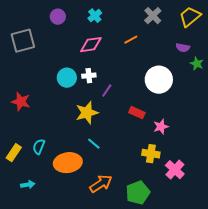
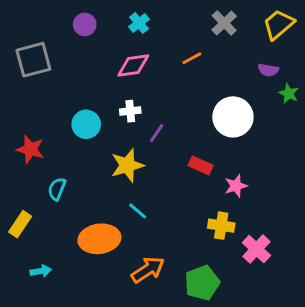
cyan circle: (67, 78) -> (86, 124), moved
cyan semicircle: (39, 147) -> (57, 189), moved

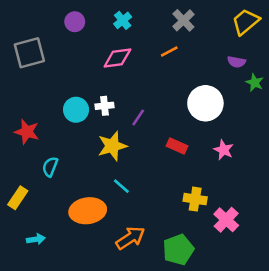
gray cross: (224, 23) -> (183, 20), moved
white cross: (130, 111) -> (104, 106), moved
pink star: (236, 186) -> (224, 150), moved, turned -30

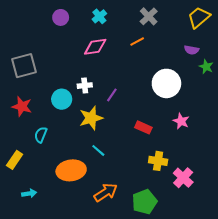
gray square: (29, 53) -> (24, 66), moved
cyan circle: (76, 110) -> (62, 99), moved
red rectangle: (177, 146) -> (143, 127), moved

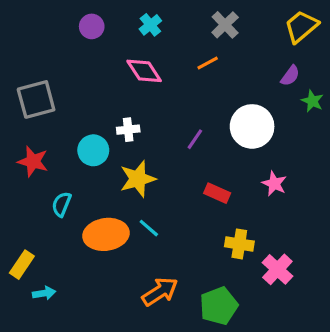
pink diamond: (95, 47) -> (144, 71), turned 65
purple semicircle: (192, 50) -> (290, 76), turned -64
purple line: (112, 95) -> (195, 139), moved
yellow rectangle: (15, 160) -> (22, 265), moved
orange ellipse: (71, 170) -> (106, 234), moved

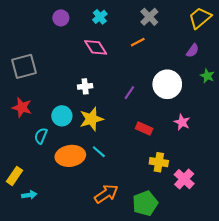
green star: (312, 101) -> (207, 76), moved
cyan circle: (93, 150) -> (62, 116), moved

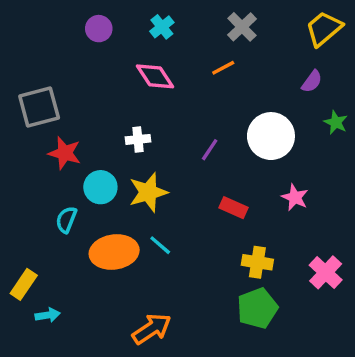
red star: (22, 107) -> (65, 153), moved
pink cross: (184, 179) -> (326, 272), moved
orange arrow: (106, 194) -> (152, 329), moved
green pentagon: (145, 203) -> (257, 308), moved

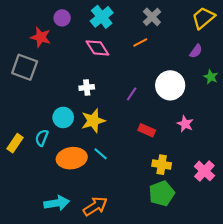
cyan cross: (162, 27) -> (102, 17), size x1.5
gray square: (39, 107) -> (25, 67), turned 35
red star: (65, 153) -> (41, 37), moved
yellow rectangle: (24, 284) -> (15, 143), moved
cyan arrow: (48, 315) -> (57, 203), moved, size x1.6

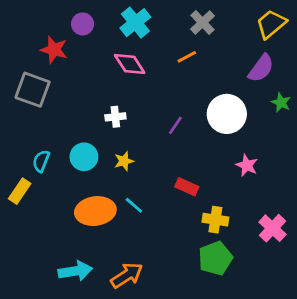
purple semicircle: (196, 51) -> (261, 68), size x1.5
yellow star: (93, 121) -> (124, 161), size x0.6
red rectangle: (147, 130) -> (187, 187), moved
cyan semicircle: (42, 138) -> (41, 161), moved

